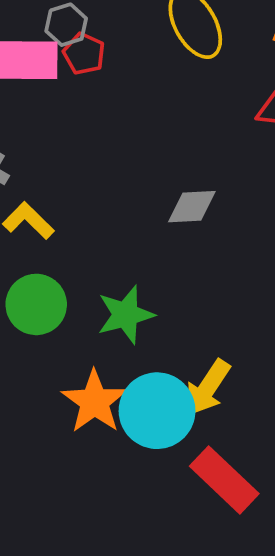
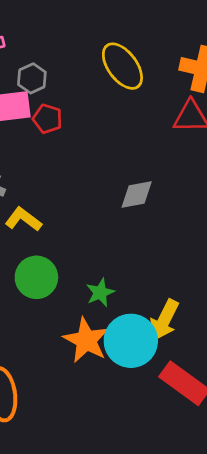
red pentagon: (84, 54) -> (47, 119), moved
green star: (126, 315) -> (100, 293), moved, size x0.7

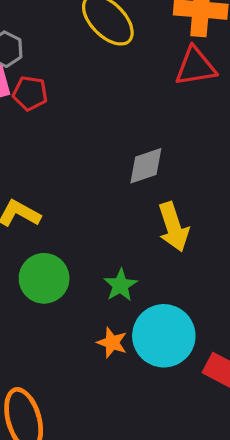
yellow arrow: (164, 320) -> (173, 227), moved, turned -36
orange star: (86, 340) -> (112, 343), size x0.6

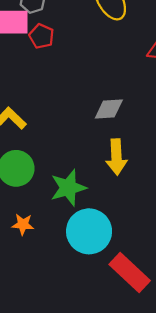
green star: (120, 285) -> (68, 188), size x1.5
orange star: (112, 343) -> (23, 224), moved, turned -30

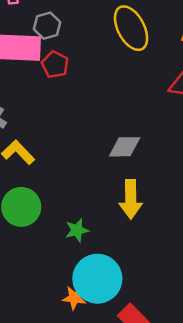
green star: (68, 188) -> (77, 230), size x0.6
orange star: (23, 224) -> (74, 298), moved

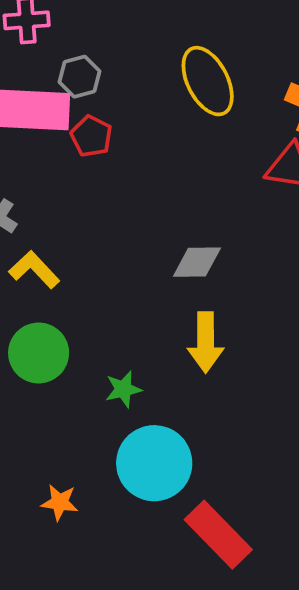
orange star: (74, 298) -> (60, 502), moved

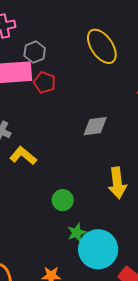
gray diamond: (197, 262) -> (95, 126), moved
green circle: (39, 353) -> (63, 200), moved, size x0.7
green star: (123, 389) -> (77, 233), moved

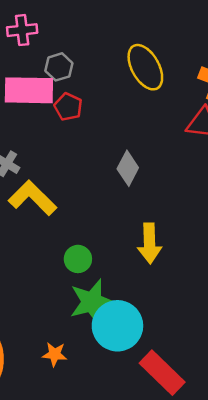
gray diamond: (95, 126) -> (128, 168), turned -60
yellow L-shape: (23, 156) -> (33, 198), size x1.4
green star: (77, 233) -> (92, 302), size x1.8

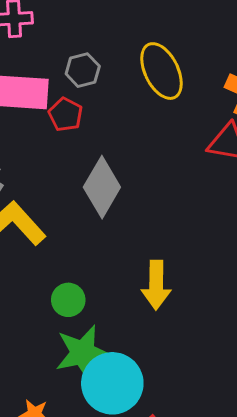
gray hexagon: (59, 67) -> (83, 70), moved
gray diamond: (128, 168) -> (102, 187), moved, size x1.4

